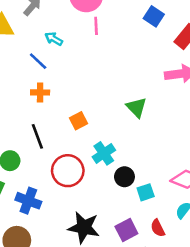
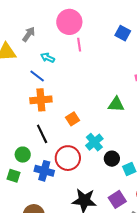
orange cross: (40, 92) -> (41, 100), size x1.5
green triangle: (136, 107) -> (116, 104), turned -36
blue cross: (28, 201) -> (44, 171), moved

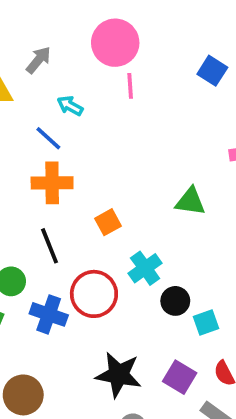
purple square: (117, 199) -> (180, 377), turned -30

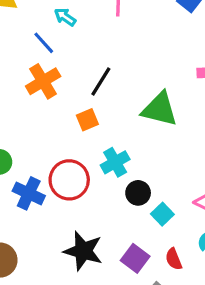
orange cross: (52, 183) -> (43, 81), turned -36
green triangle: (190, 201) -> (160, 109), size x1.4
black line: (50, 246) -> (101, 82), moved, turned 48
cyan square: (206, 323) -> (162, 214), turned -30

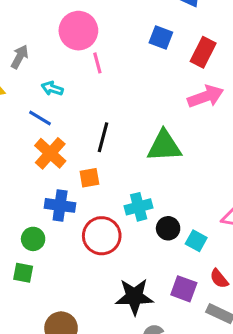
orange square: (87, 120) -> (89, 178), moved, turned 30
cyan cross: (115, 162) -> (139, 207), turned 32
blue cross: (29, 193) -> (60, 205), moved

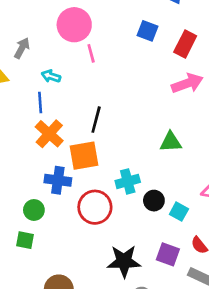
blue line: (40, 118) -> (40, 102), turned 55
green triangle: (164, 146) -> (171, 142), moved, size x0.7
orange square: (89, 178) -> (84, 156), size x1.6

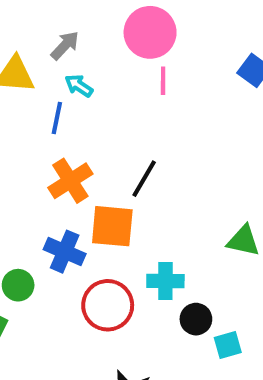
cyan arrow: (51, 76) -> (79, 86), moved
blue line: (40, 102) -> (57, 118), moved
cyan square: (179, 212) -> (228, 345), turned 30

